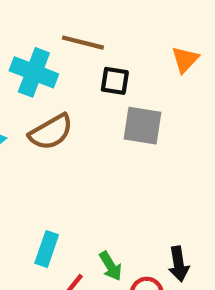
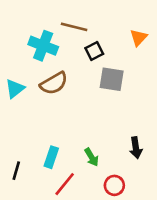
black square: (115, 81) -> (94, 51), turned -36
black arrow: (179, 264) -> (136, 148), moved
green arrow: (111, 266) -> (92, 157), moved

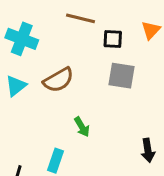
cyan cross: (43, 46) -> (22, 39), moved
black square: (94, 51) -> (113, 39), moved, turned 30
green arrow: (92, 157) -> (82, 127), moved

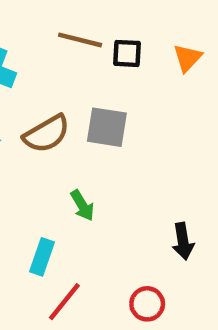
black square: (113, 39) -> (127, 53), moved
gray square: (121, 76) -> (107, 127), moved

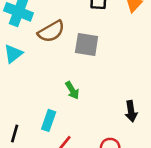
brown semicircle: (47, 134) -> (51, 31), moved

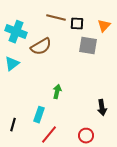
gray square: (87, 45) -> (88, 46), moved
green arrow: (72, 90) -> (57, 92), turned -136

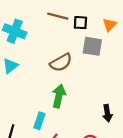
brown semicircle: (41, 47) -> (61, 63), moved
green arrow: (57, 92) -> (59, 96), size x1.5

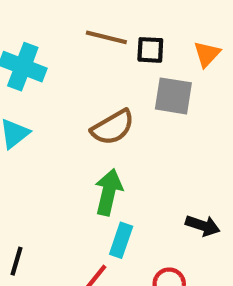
black arrow: (107, 113) -> (203, 226), turned -63
cyan rectangle: (39, 121) -> (121, 240), moved

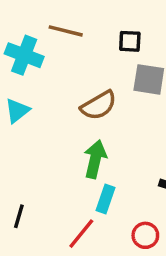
brown line: (106, 37) -> (66, 31), moved

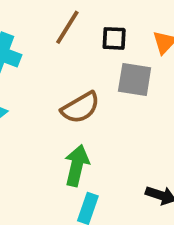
brown line: (66, 31) -> (67, 27), moved, turned -72

